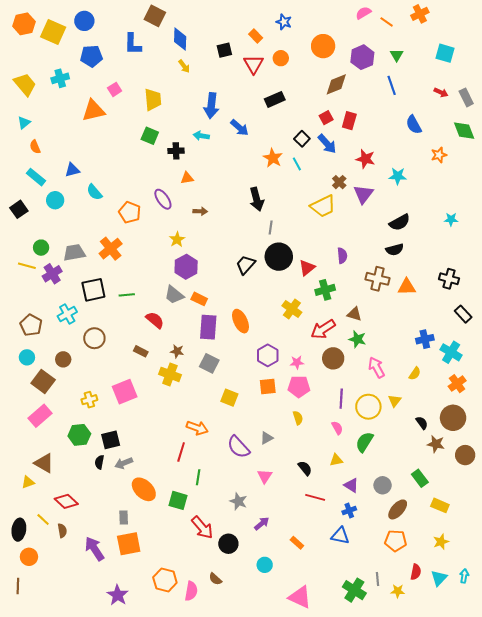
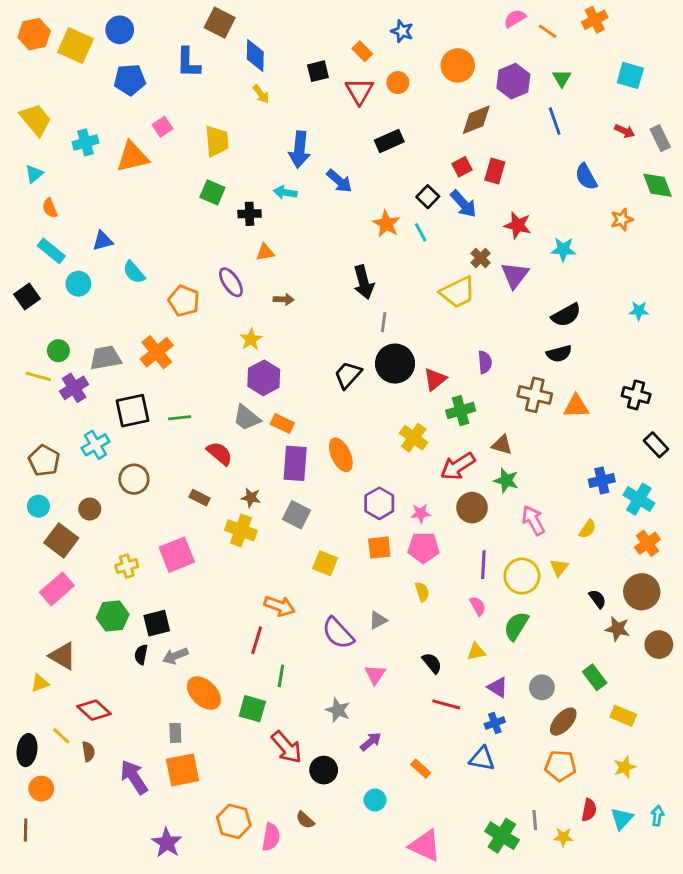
cyan cross: (60, 78) -> (85, 142), moved

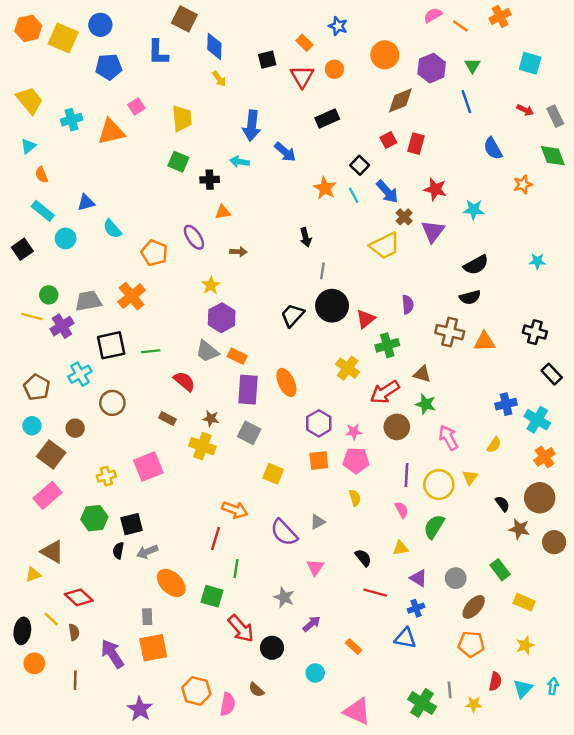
blue arrow: (463, 204) -> (387, 192), moved
black arrow: (364, 282) -> (306, 237), size x0.7
brown line: (26, 830) -> (75, 680), moved

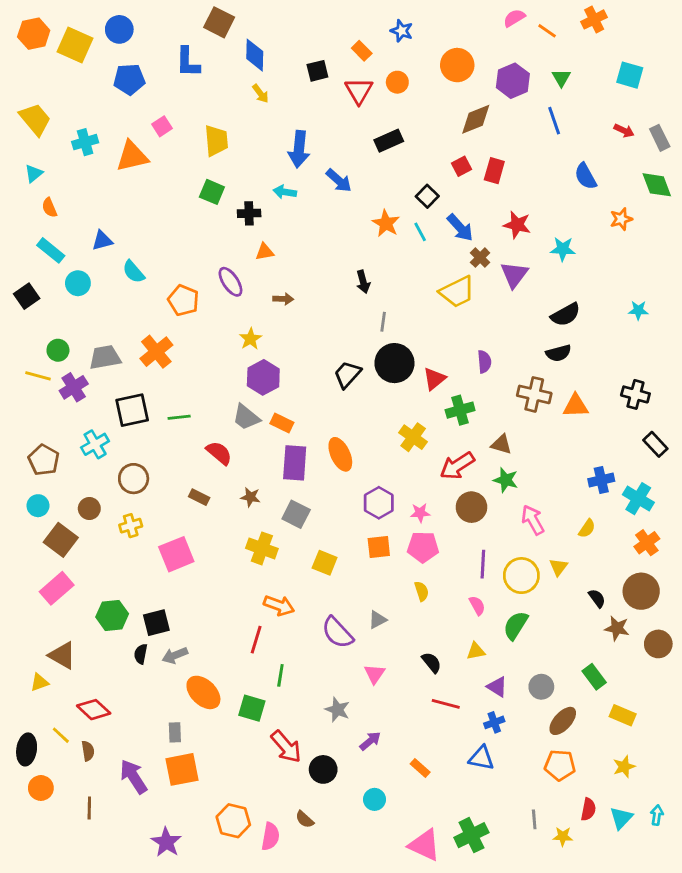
yellow cross: (202, 446) -> (262, 548), moved
yellow cross: (106, 476) -> (131, 526), moved
green cross: (422, 703) -> (471, 835), moved, turned 32

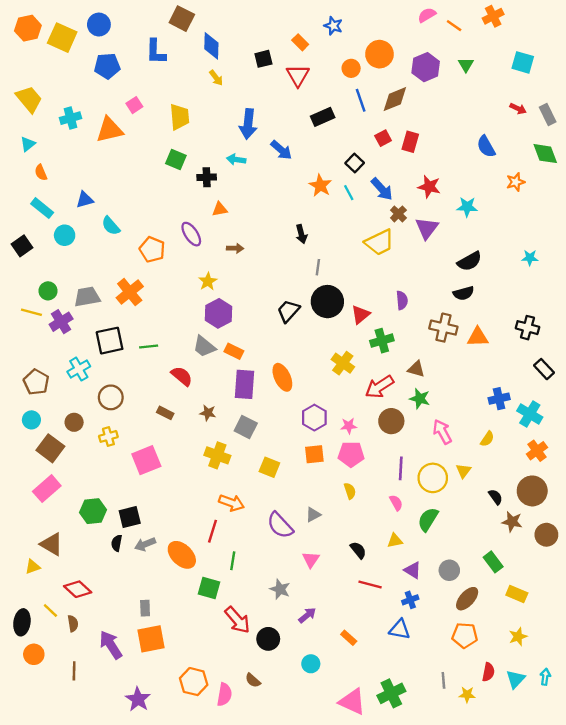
orange circle: (397, 82) -> (351, 68), moved
blue line: (554, 121) -> (361, 100), moved
orange ellipse: (203, 692) -> (182, 555), moved

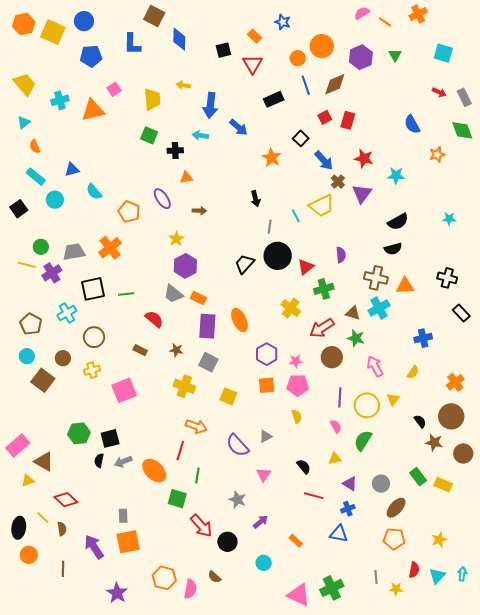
yellow arrow: (216, 78) -> (183, 85), moved, turned 136
cyan line: (349, 193) -> (296, 216), moved
cyan cross: (530, 414) -> (379, 308), moved, turned 30
pink rectangle: (47, 489) -> (18, 445), moved
yellow rectangle: (517, 594) -> (443, 485), moved

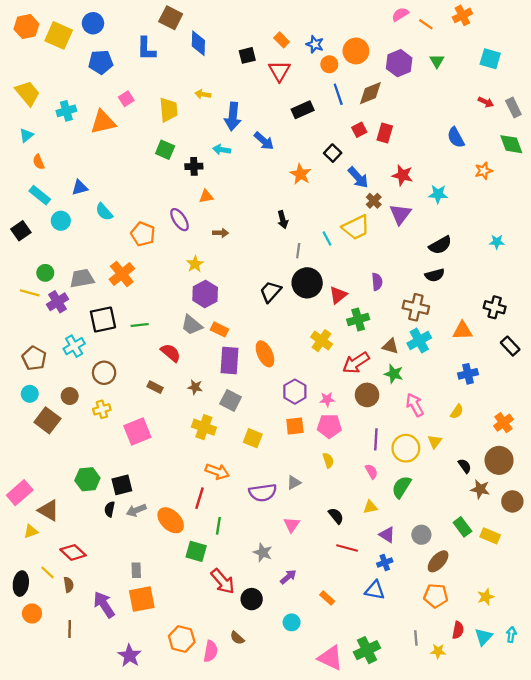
blue star: (283, 22) -> (315, 44), moved
orange triangle: (405, 286) -> (462, 331), moved
purple semicircle: (237, 445) -> (263, 493), turned -55

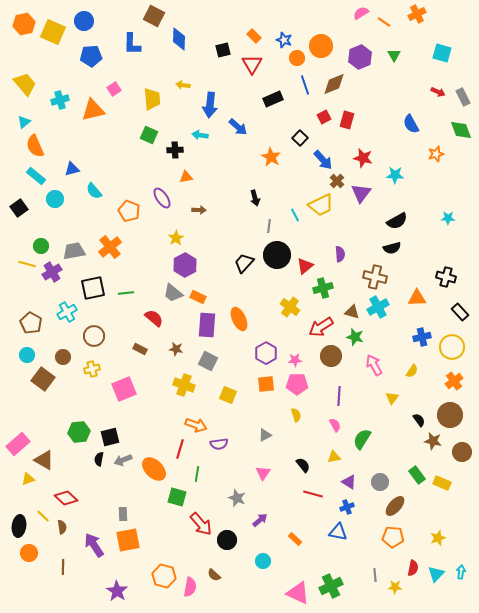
orange semicircle: (39, 162) -> (35, 146), size x1.6
yellow circle: (406, 448) -> (452, 347), moved
purple semicircle: (263, 493) -> (219, 444), moved, size x0.7

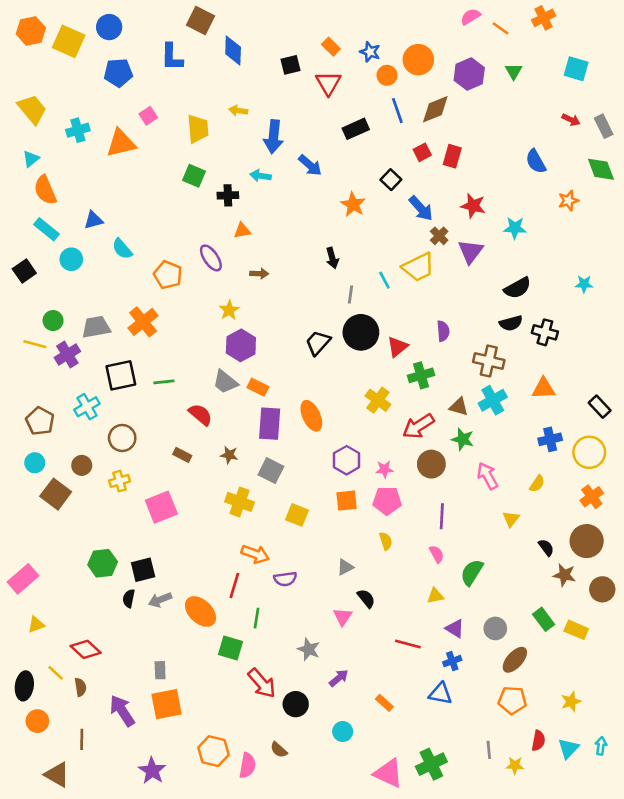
black cross: (446, 277) -> (545, 332), moved
brown triangle: (44, 460) -> (57, 775), moved
black semicircle: (303, 465) -> (366, 598), moved

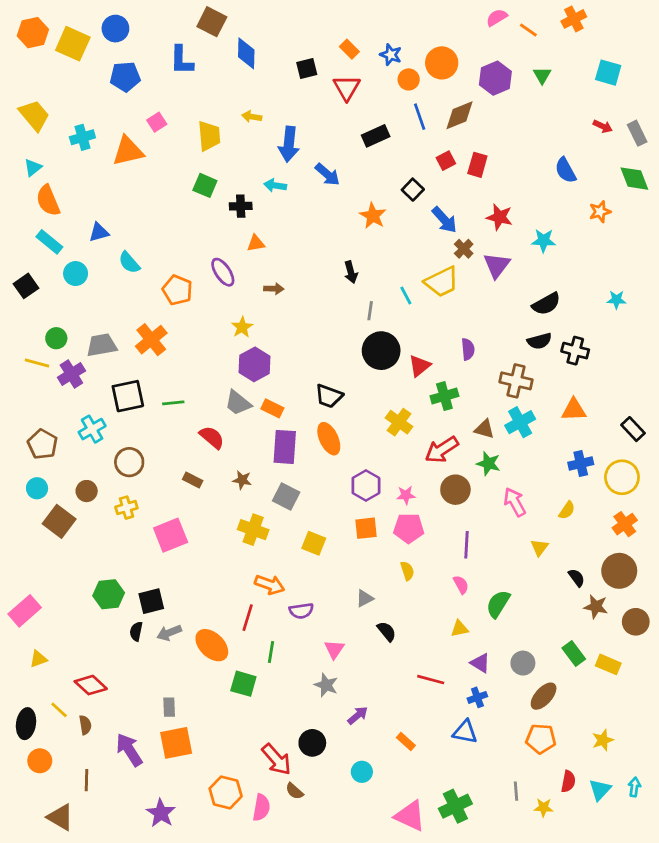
black trapezoid: (318, 343) -> (329, 396), moved, turned -112
pink triangle: (343, 617) -> (334, 649), moved
red arrow: (262, 683) -> (277, 759), moved

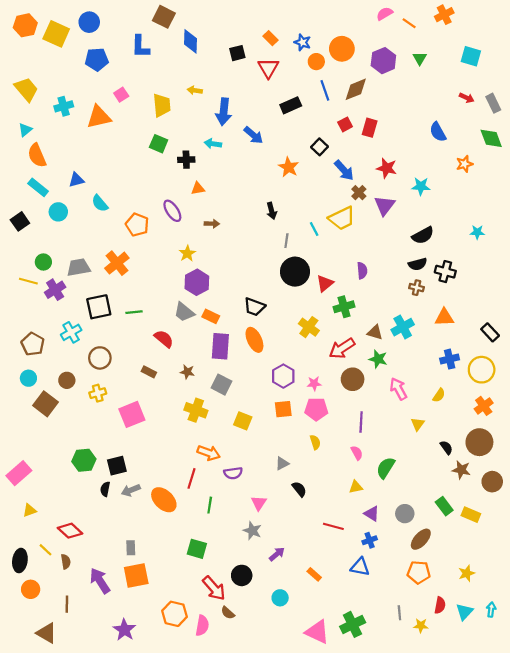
brown cross: (516, 381) -> (417, 288), moved, size x0.6
green square: (243, 684) -> (197, 549), moved

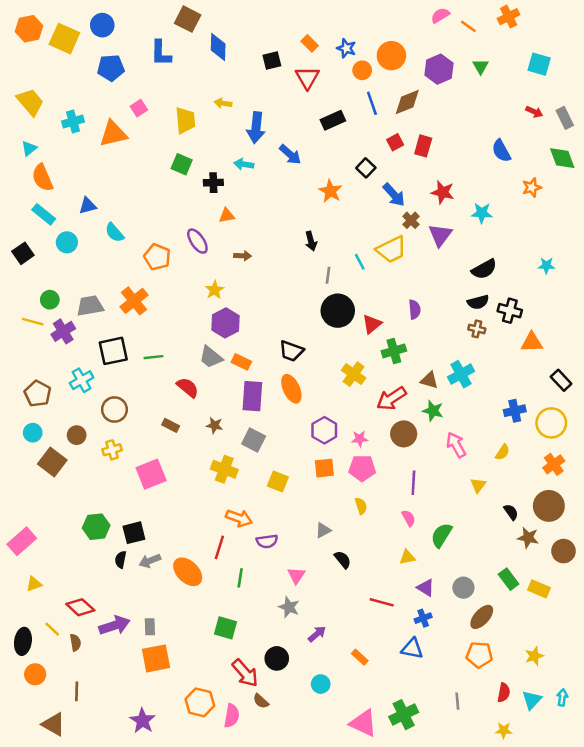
orange triangle: (444, 317) -> (532, 342), moved
purple arrow: (100, 581) -> (114, 625), moved, turned 105
yellow star: (421, 626) -> (504, 730), moved

